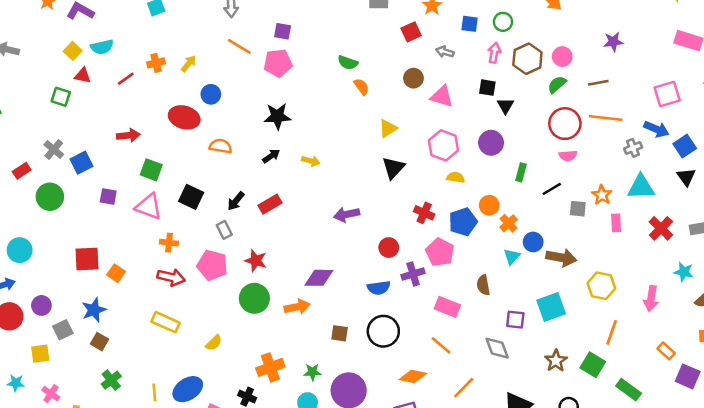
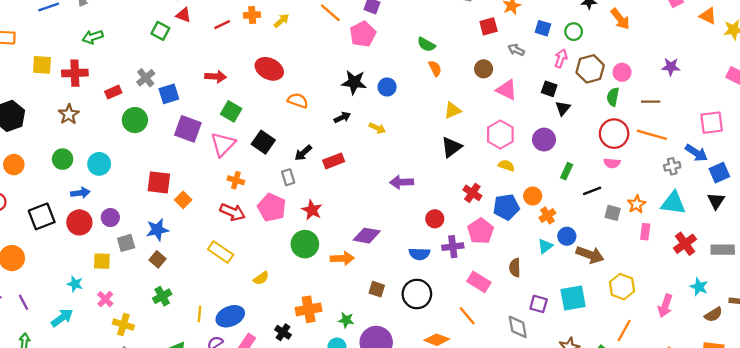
pink pentagon: (278, 63) -> (363, 34), turned -30
green semicircle: (557, 84) -> (613, 97), turned -48
blue circle: (211, 94) -> (387, 87), moved
purple square: (108, 196) -> (188, 129), size x1.6
pink triangle: (148, 207) -> (223, 144), turned 44

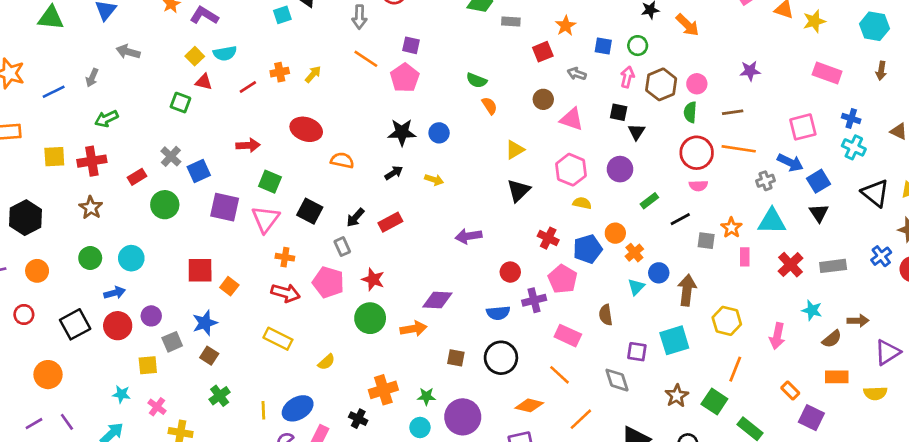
green rectangle: (567, 171) -> (649, 201), turned 35
brown arrow: (590, 255) -> (687, 290), turned -96

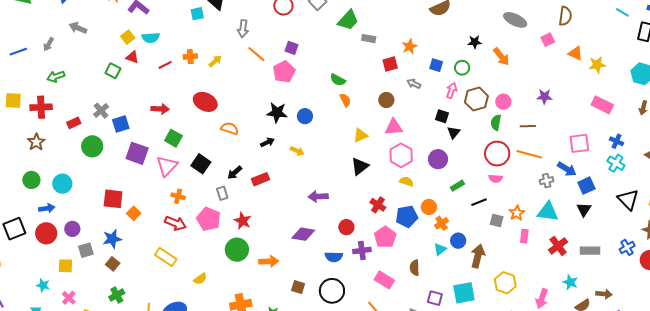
gray arrow: (359, 17) -> (243, 29), moved
pink triangle: (572, 119) -> (394, 127), moved, turned -30
purple diamond: (437, 300) -> (303, 234), moved

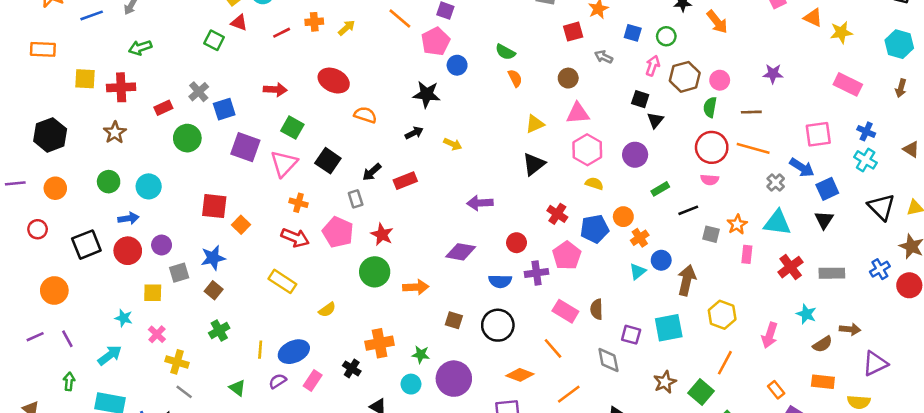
blue circle: (305, 116) -> (457, 65), moved
gray cross: (547, 181) -> (776, 183), turned -32
brown semicircle: (415, 268) -> (597, 309), moved

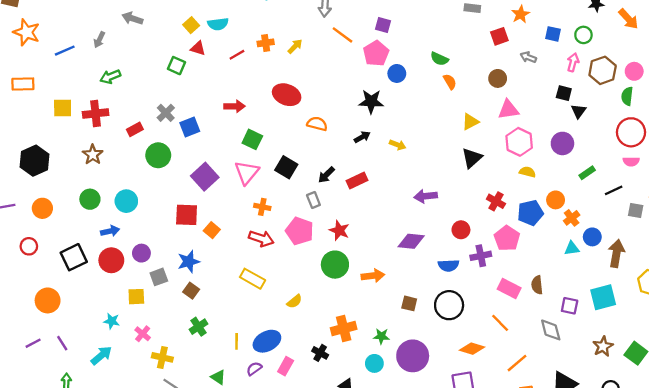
purple square: (245, 147) -> (205, 177), moved, turned 32
cyan triangle: (638, 271) -> (572, 248), turned 35

